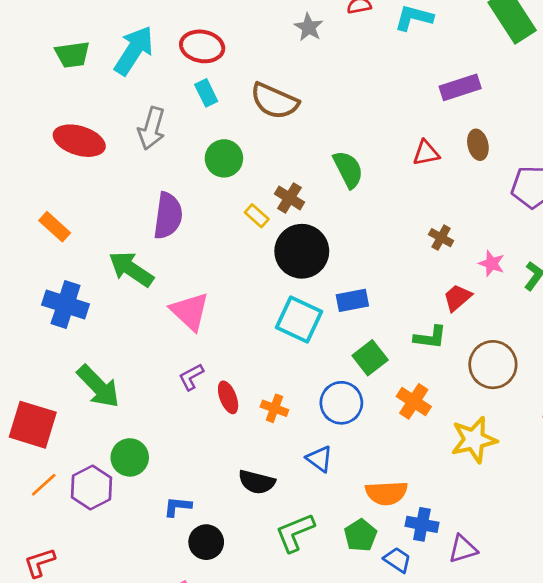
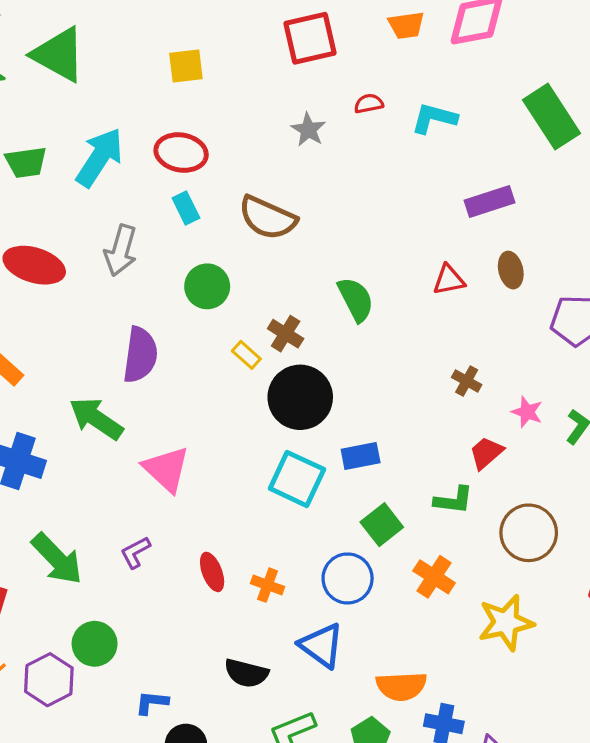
purple L-shape: (191, 377) -> (135, 552), moved
blue triangle: (320, 459) -> (321, 645), size x1.4

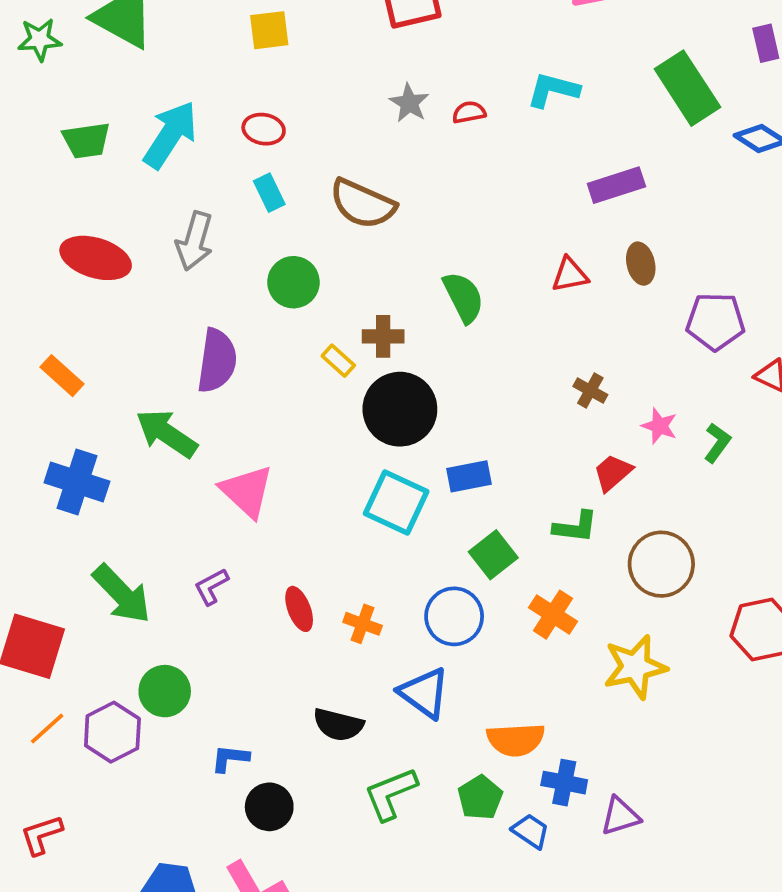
red semicircle: (369, 104) -> (469, 112), moved
red ellipse: (181, 153) -> (264, 129), size x0.7
brown cross: (286, 334) -> (383, 336), turned -32

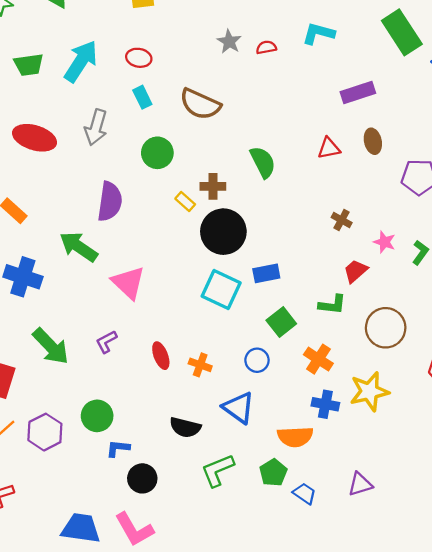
blue circle: (454, 616) -> (257, 360), size x0.7
green circle: (165, 691) -> (97, 416), moved
blue cross: (564, 783) -> (325, 404), moved

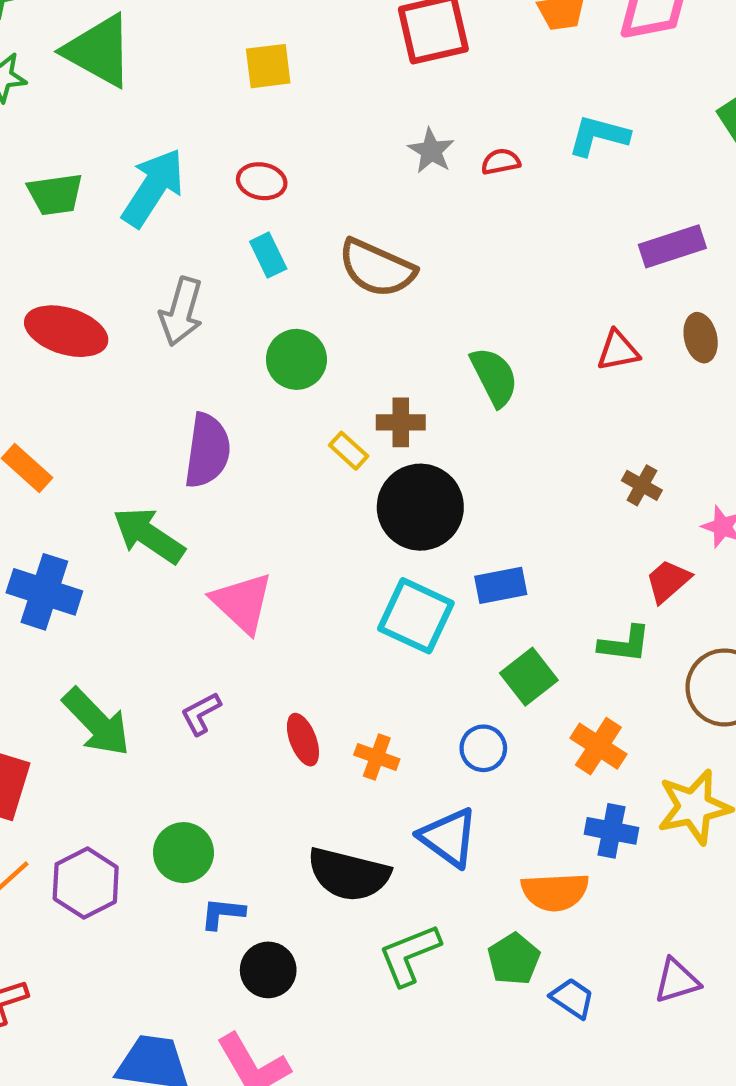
black semicircle: (185, 427) -> (349, 874), size x1.4

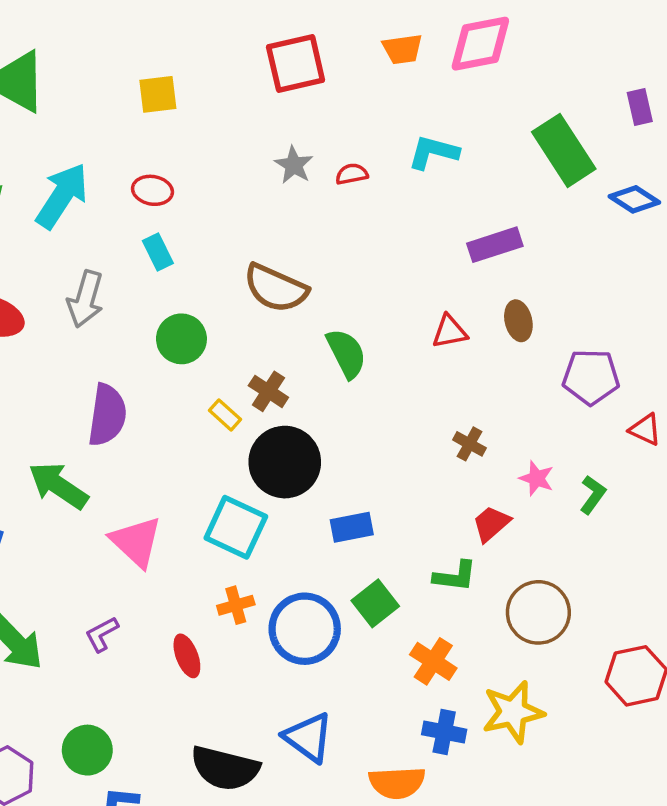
brown semicircle: (377, 268) -> (276, 288), moved
brown cross: (401, 422) -> (268, 391), turned 33
cyan square: (416, 616) -> (236, 527), moved
blue circle: (483, 748) -> (305, 629), moved, size x1.8
orange cross: (377, 757) -> (236, 605), moved, turned -36

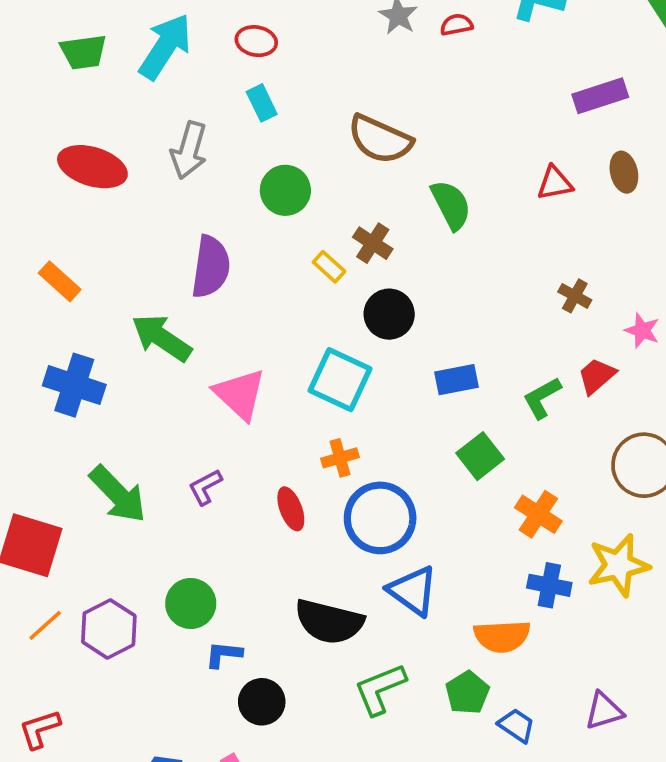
black circle: (285, 462) -> (389, 314), size x0.7
green L-shape: (455, 576) -> (542, 398), moved, turned 144
blue circle: (305, 629) -> (380, 518), moved

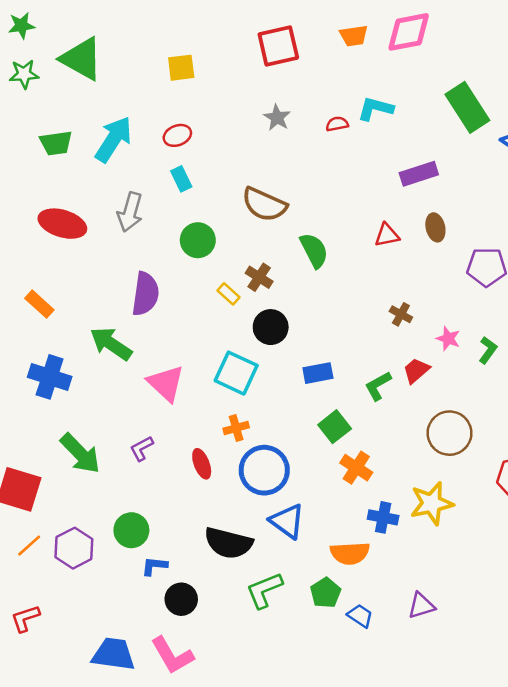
red semicircle: (456, 25) -> (337, 124), moved
red ellipse: (256, 41) -> (177, 135), turned -32
orange cross: (538, 514) -> (356, 468), moved

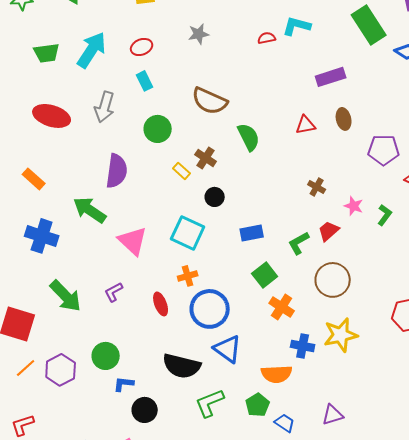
gray star: (277, 118) -> (199, 34), moved, turned 30
black circle: (271, 327) -> (215, 197), size x0.7
brown circle: (449, 433) -> (333, 280), moved

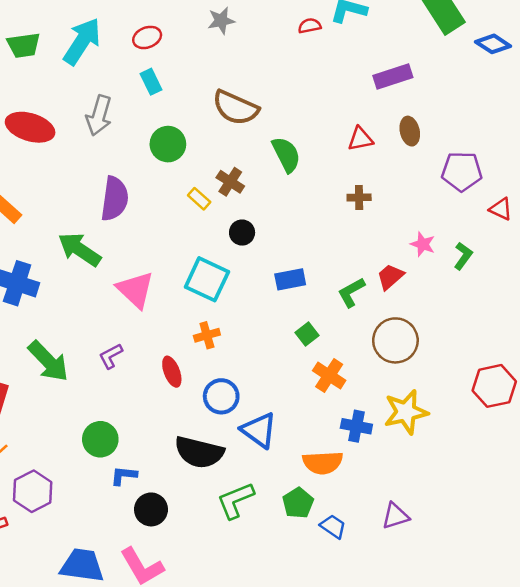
brown cross: (317, 187) -> (359, 197), moved, turned -30
green square: (265, 275) -> (307, 334), size x0.7
blue circle: (210, 309) -> (221, 396), moved, size x0.7
purple hexagon: (61, 370) -> (33, 491), moved

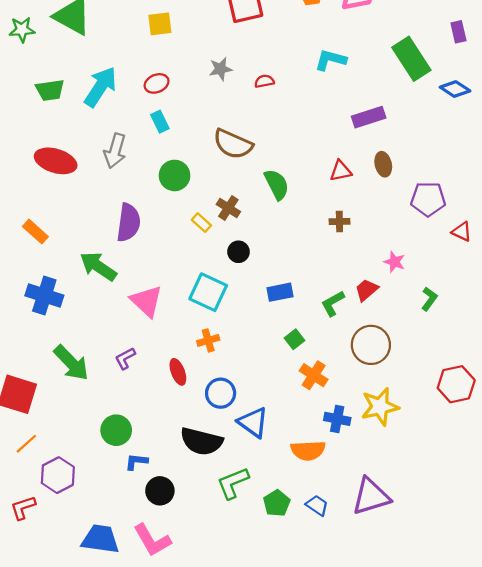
red semicircle: (310, 26) -> (264, 81), moved
green L-shape: (463, 256) -> (429, 299), moved
green pentagon: (298, 503) -> (277, 503), moved
purple triangle: (395, 516) -> (371, 496), size x1.6

